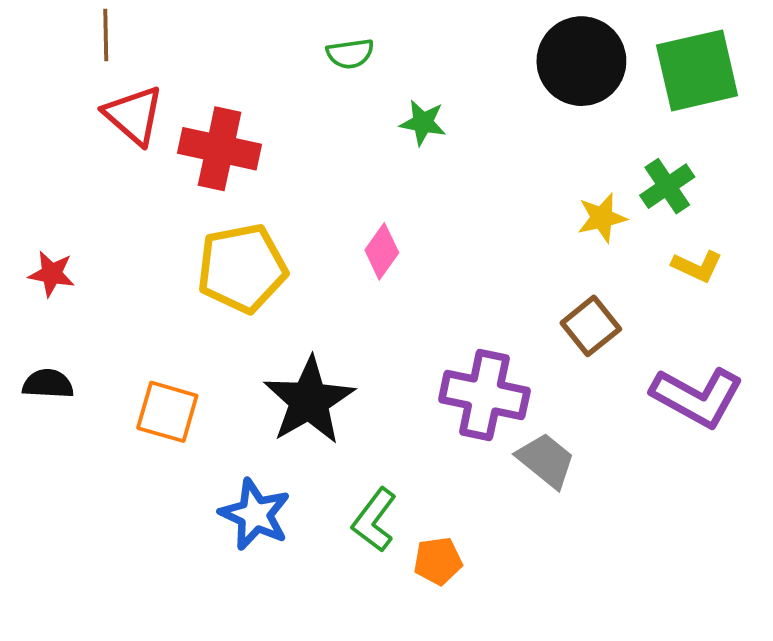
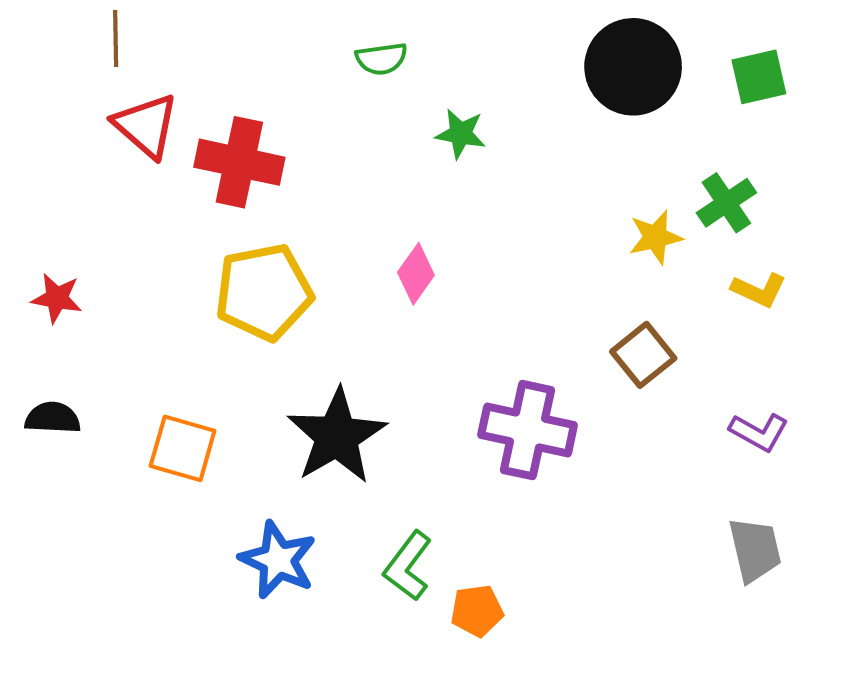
green square: (697, 70) -> (759, 77), size x0.6
purple L-shape: (697, 397) -> (759, 432), size x0.6
gray trapezoid: (546, 460) -> (755, 550), moved, turned 38

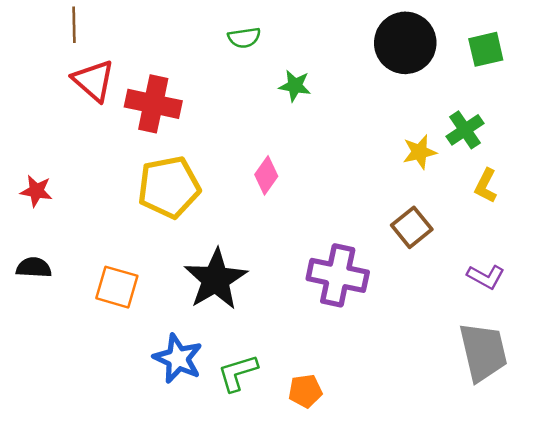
yellow L-shape: (759, 290) -> (486, 186), turned 92
gray trapezoid: (755, 550) -> (483, 352), size x1.4
green L-shape: (408, 566) -> (238, 373), moved, turned 36

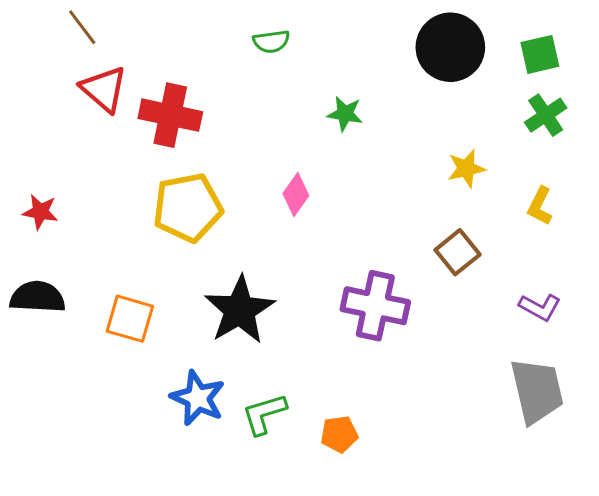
brown line: (74, 25) -> (82, 27), turned -36
green star: (295, 86) -> (345, 114), moved
green cross: (465, 130) -> (546, 115), moved
black semicircle: (34, 268) -> (37, 297), size x1.4

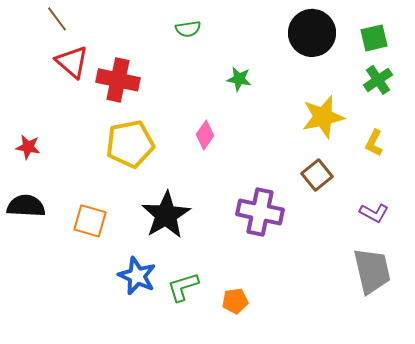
yellow star: (466, 169) -> (323, 117), size x1.6

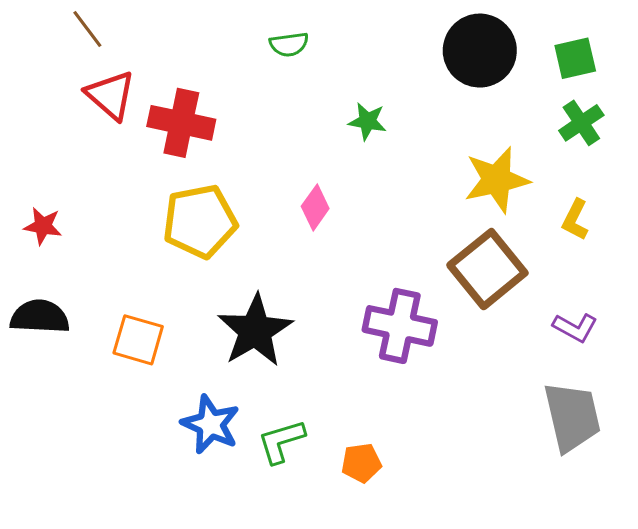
brown square: (317, 175) -> (487, 269), size x1.6

